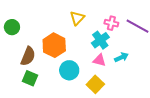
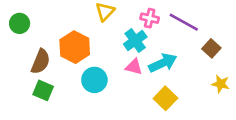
cyan arrow: (121, 57) -> (163, 63), size x1.5
yellow square: (95, 84) -> (165, 98), moved

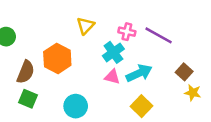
brown square: (211, 48) -> (184, 72), moved
cyan circle: (94, 80) -> (76, 106), moved

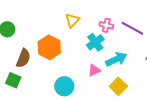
pink triangle: (112, 77) -> (94, 70), moved, turned -40
green square: (28, 99) -> (13, 80), moved

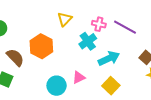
brown semicircle: (23, 58) -> (15, 57), turned -66
pink triangle: (94, 70) -> (79, 78), moved

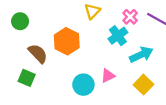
pink cross: (99, 24) -> (130, 17), turned 32

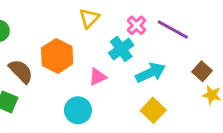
pink triangle: (108, 76) -> (97, 77), moved

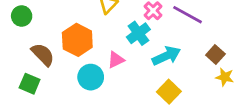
cyan circle: (78, 110) -> (91, 77), moved

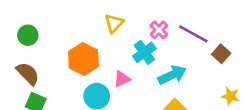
brown semicircle: (43, 55) -> (28, 74), moved
brown square: (215, 55) -> (221, 54), moved

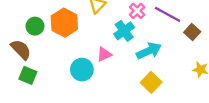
green circle: (28, 35) -> (35, 26), moved
orange hexagon: (83, 59) -> (64, 23), moved

